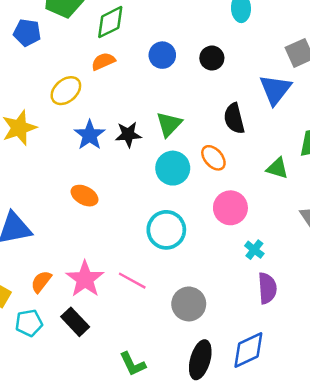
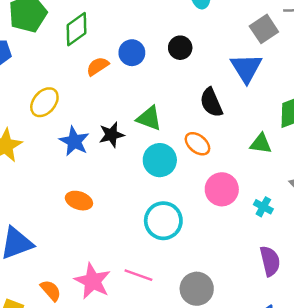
orange semicircle: (103, 61) -> (98, 66), moved
green triangle: (169, 124) -> (149, 118), turned -44
cyan cross: (254, 250) -> (263, 207), moved
orange semicircle: (41, 282) -> (51, 290), turned 110

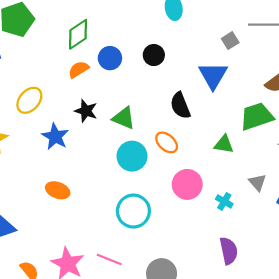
green diamond: (76, 29) -> (78, 34), moved
gray square: (264, 29) -> (230, 41), size x0.7
black star: (112, 135) -> (86, 111), moved, turned 30

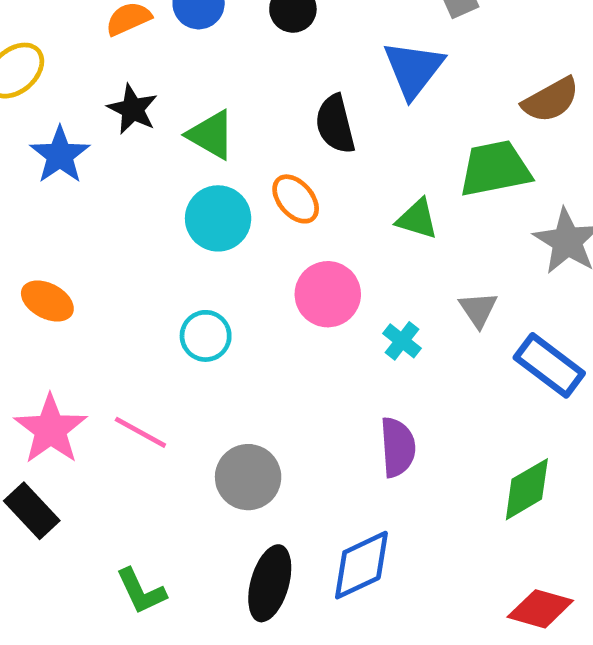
orange ellipse: (58, 190) -> (47, 301), moved
cyan circle: (133, 211) -> (206, 336), size x0.7

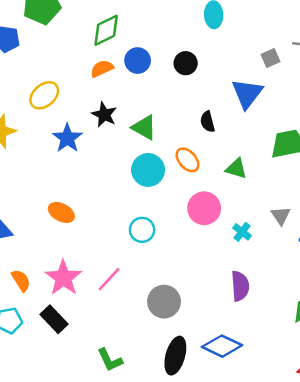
black semicircle: (335, 124) -> (207, 122), size x0.7
green triangle: (417, 219) -> (236, 169), moved
pink line: (140, 432) -> (109, 279), turned -76
blue diamond: (361, 565) -> (222, 346), turned 51

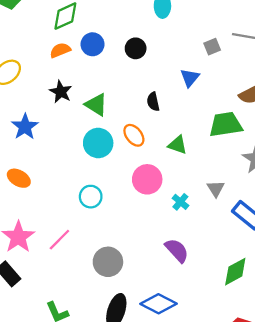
blue triangle: (247, 93) -> (190, 78), size x0.7
blue star: (67, 138) -> (25, 127), moved
purple semicircle: (240, 286) -> (177, 250), turned -40

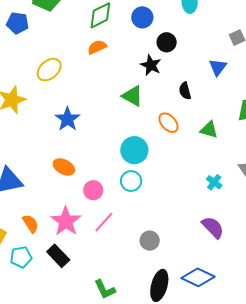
blue circle: (92, 44) -> (142, 17), moved
black star: (61, 92) -> (151, 65), moved
cyan circle: (98, 143) -> (134, 150), moved
pink circle: (147, 179) -> (93, 190), moved, size x0.7
gray circle: (108, 262) -> (150, 241), size x0.7

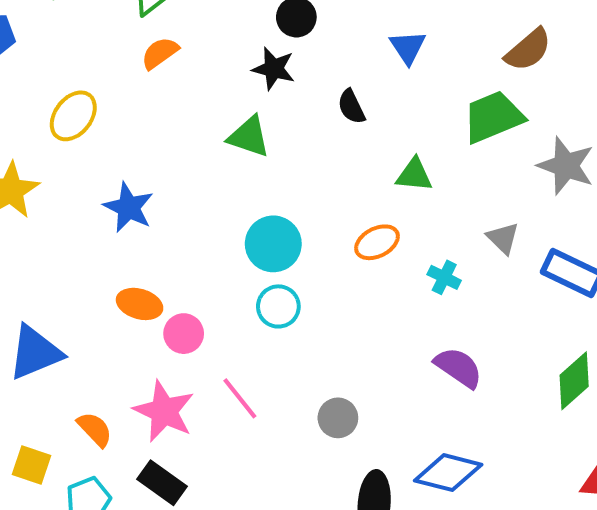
orange ellipse: (169, 123) -> (377, 242), moved, turned -65
pink circle: (93, 190) -> (184, 334), moved
pink line: (104, 222) -> (240, 398), turned -70

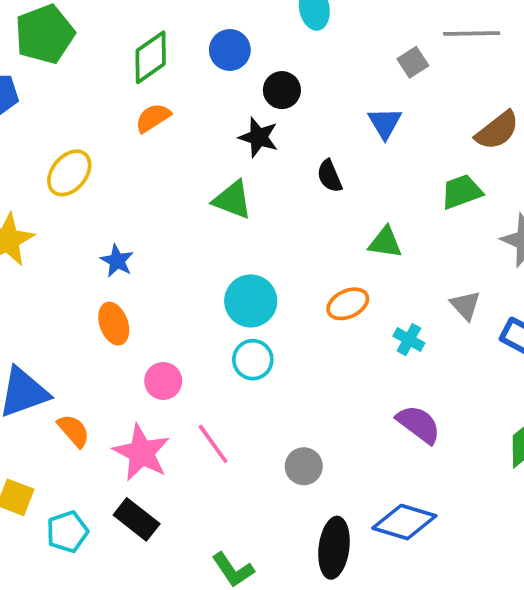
green trapezoid: (493, 117) -> (462, 192), size x0.7
blue star: (129, 207) -> (117, 261), size x0.7
orange ellipse: (140, 304) -> (114, 324), moved, turned 51
orange semicircle: (95, 429) -> (74, 431), moved

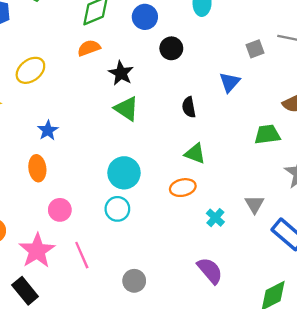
black star: (259, 137) -> (121, 73), moved
green triangle: (385, 242) -> (195, 154), moved

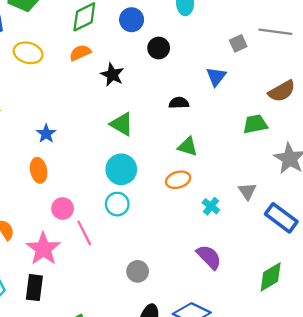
yellow ellipse: (30, 70) -> (28, 53), moved, turned 56
black semicircle: (189, 107) -> (179, 103), turned 102
green triangle: (126, 109) -> (122, 124), moved
pink line: (82, 255) -> (84, 233), moved
black rectangle: (25, 291) -> (34, 288), turned 50

